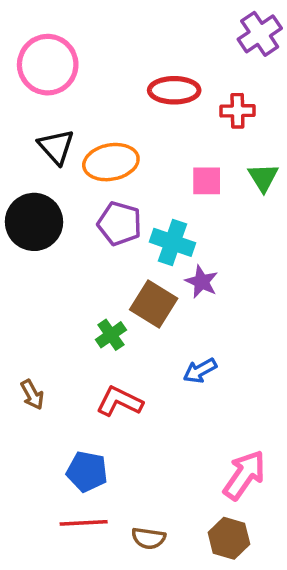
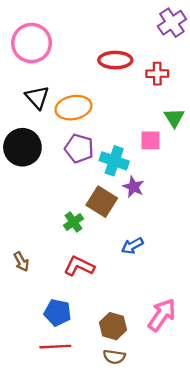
pink square: (207, 181) -> (150, 140), moved
brown semicircle: (149, 538) -> (114, 357), moved
brown hexagon: (229, 538) -> (113, 326), moved

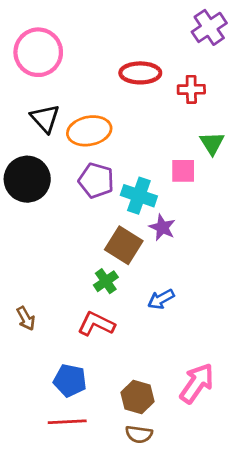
green cross: (73, 222) -> (106, 281), moved

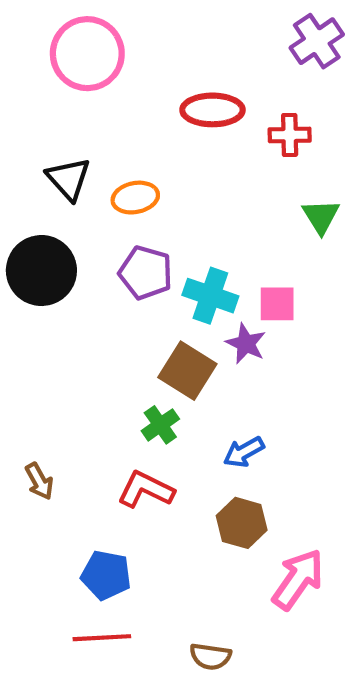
pink circle: (38, 52) -> (87, 54), moved
orange ellipse: (89, 131) -> (135, 198), size x0.7
pink square: (183, 171) -> (277, 304), moved
brown hexagon: (138, 397) -> (242, 523), moved

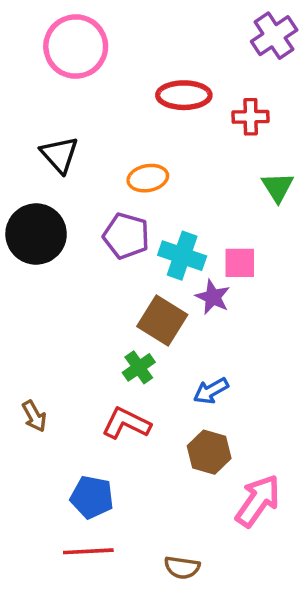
orange ellipse: (135, 198) -> (148, 178), moved

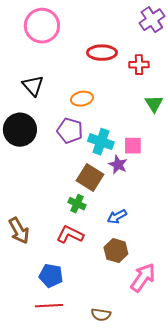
green cross: (139, 367) -> (77, 204), turned -30
brown arrow: (34, 416) -> (19, 231), size x1.5

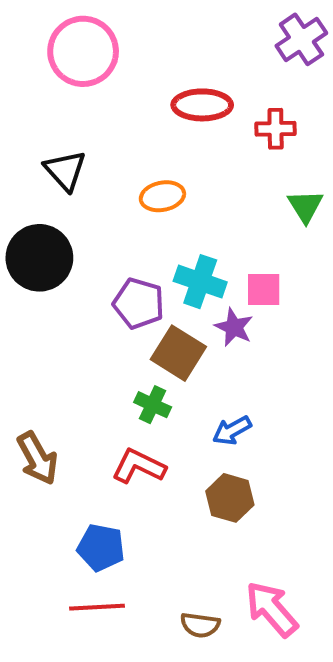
purple pentagon: (70, 131) -> (139, 303), moved
pink arrow: (143, 278) -> (272, 609), moved, turned -76

